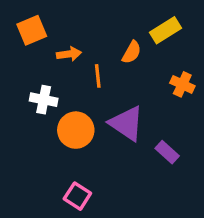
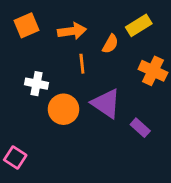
orange arrow: (69, 54) -> (72, 31), moved, size x1.4
orange cross: (182, 84) -> (153, 71), size x1.4
pink square: (77, 196) -> (15, 158), moved

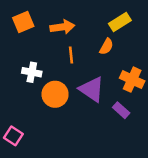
orange semicircle: (110, 44) -> (106, 47), moved
orange cross: (153, 71) -> (132, 80), moved

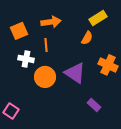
orange square: (23, 22) -> (19, 31), moved
orange line: (71, 55) -> (46, 45), moved
purple rectangle: (121, 110) -> (94, 105), moved

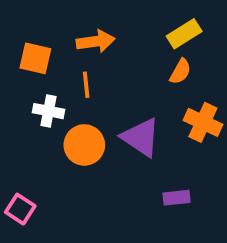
orange square: (19, 31) -> (35, 58), turned 36
orange semicircle: (87, 38) -> (180, 72), moved
purple rectangle: (94, 105) -> (177, 198), turned -48

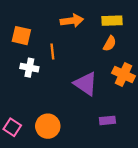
yellow rectangle: (184, 34) -> (112, 21), turned 30
orange arrow: (96, 41) -> (72, 21), moved
orange circle: (84, 145) -> (48, 126), moved

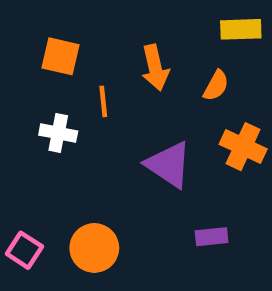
orange arrow: (72, 21) -> (155, 68), moved, turned 85
yellow rectangle: (112, 21) -> (241, 29), moved
orange square: (21, 36) -> (60, 56), moved

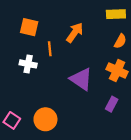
orange arrow: (155, 68) -> (75, 33), turned -132
orange semicircle: (216, 86) -> (120, 41), moved
purple rectangle: (212, 237) -> (112, 104), moved, turned -56

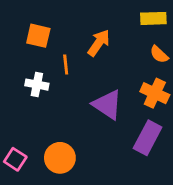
orange semicircle: (120, 41) -> (159, 54), turned 104
purple rectangle: (112, 104) -> (148, 138), size x1.6

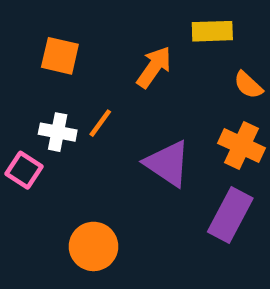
yellow rectangle: (153, 18) -> (212, 31), moved
orange line: (66, 64) -> (100, 123), moved, turned 42
pink square: (15, 159) -> (24, 170), moved

